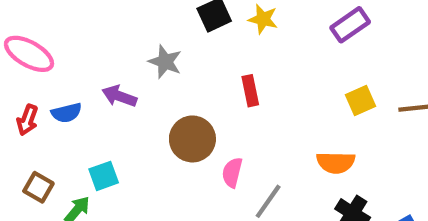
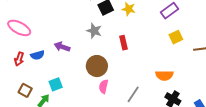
gray star: (165, 62) -> (94, 31), moved
yellow square: (360, 101) -> (176, 37), moved
pink semicircle: (232, 172) -> (104, 86), moved

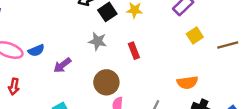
purple arrow: (62, 47) -> (62, 65), turned -49
blue semicircle: (37, 55) -> (36, 50), moved

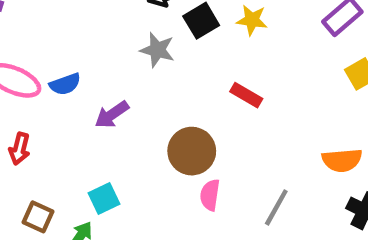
gray star: (98, 41) -> (157, 50), moved
red rectangle: (134, 51) -> (246, 95), turned -42

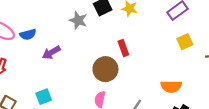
red rectangle: (246, 95) -> (123, 48), turned 35
brown circle: (192, 151) -> (105, 69), moved

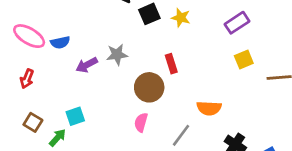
gray star: (78, 20) -> (117, 55), moved, turned -30
orange semicircle: (171, 87) -> (209, 108), moved

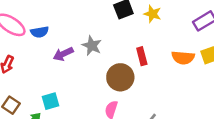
gray star: (117, 55) -> (92, 46), turned 30
orange semicircle: (209, 108) -> (183, 58), moved

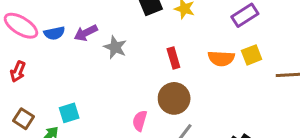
purple arrow: (63, 54) -> (86, 33), moved
brown circle: (120, 77) -> (174, 98), moved

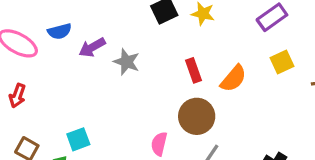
blue semicircle: (54, 33) -> (60, 31), moved
orange semicircle: (221, 58) -> (233, 79), moved, turned -50

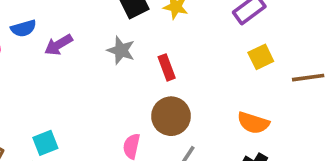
gray star: (127, 62) -> (121, 50), moved
orange semicircle: (233, 79) -> (253, 123), moved, turned 68

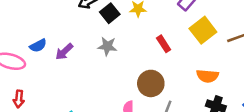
yellow square: (261, 57) -> (203, 30), size x1.5
red rectangle: (167, 67) -> (164, 44), moved

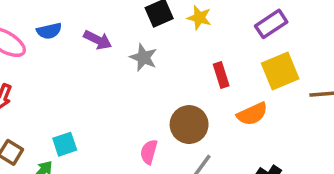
purple arrow: (64, 52) -> (98, 40), moved, turned -126
orange semicircle: (207, 76) -> (252, 114), moved, turned -45

